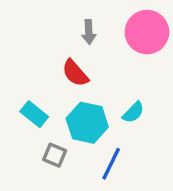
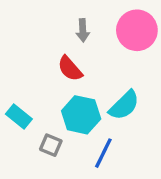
cyan semicircle: (133, 112) -> (124, 105), size x1.5
cyan rectangle: (34, 114) -> (19, 116), moved

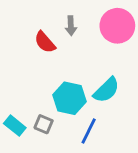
red semicircle: (70, 69) -> (45, 42), moved
cyan rectangle: (19, 116) -> (15, 126), moved

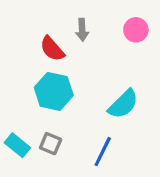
pink circle: (117, 26) -> (136, 30), size x0.6
cyan hexagon: (70, 98) -> (54, 91), moved

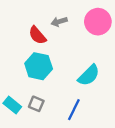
gray arrow: (82, 30) -> (59, 22), turned 77
pink circle: (136, 30) -> (98, 22), size x1.5

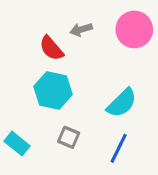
gray square: (36, 104) -> (69, 137), moved
blue line: (74, 110) -> (119, 148), moved

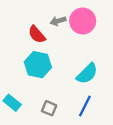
pink circle: (134, 29) -> (83, 21), moved
gray square: (69, 137) -> (49, 108), moved

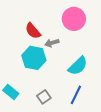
gray arrow: (58, 21) -> (52, 43), moved
gray square: (49, 108) -> (44, 97), turned 32

